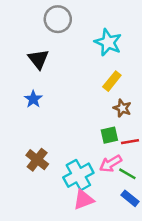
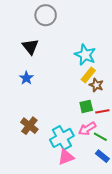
cyan star: (108, 42) -> (85, 55), moved
yellow rectangle: (112, 81) -> (88, 75), moved

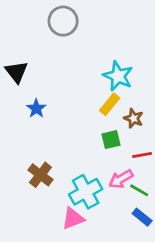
black triangle: (30, 47) -> (17, 72), moved
yellow rectangle: (88, 75) -> (110, 104), moved
green square: (86, 106) -> (111, 140), moved
pink triangle: (66, 157) -> (73, 219), moved

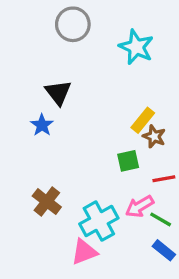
black triangle: (17, 72) -> (58, 93), moved
cyan star: (118, 76) -> (136, 47), moved
yellow rectangle: (110, 104) -> (143, 120), moved

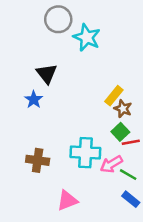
cyan star: (136, 47) -> (87, 37), moved
green square: (128, 161) -> (120, 132), moved, turned -30
brown cross: (47, 202) -> (38, 160), turned -30
cyan cross: (99, 221) -> (85, 153), moved, turned 32

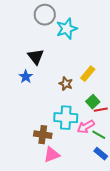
cyan star: (87, 37) -> (67, 29), turned 30
brown star: (123, 109) -> (66, 84), moved
brown cross: (38, 160) -> (43, 135), moved

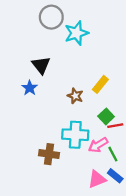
green line: (99, 135) -> (113, 154), turned 32
pink triangle: (52, 155) -> (97, 179), moved

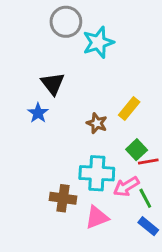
pink triangle: (97, 179) -> (97, 217), moved

